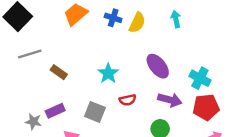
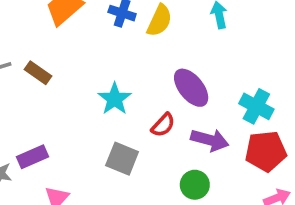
brown rectangle: (59, 72) -> (38, 73), moved
red semicircle: (128, 100) -> (163, 125), moved, turned -35
gray square: (95, 112) -> (122, 159), moved

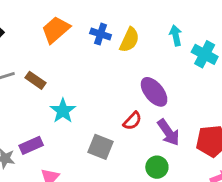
cyan star: (115, 99) -> (63, 111), moved
cyan cross: (256, 106) -> (205, 54), moved
purple arrow: (210, 140) -> (169, 132), turned 40

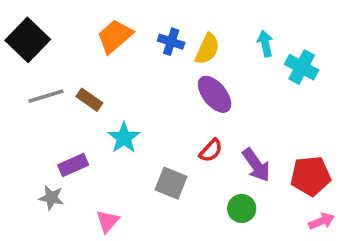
purple ellipse: (154, 92) -> (215, 94), moved
purple rectangle: (31, 145) -> (73, 165), moved

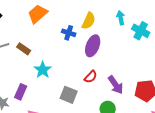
blue cross: (171, 42) -> (69, 33), moved
purple ellipse: (215, 94) -> (93, 46), turned 60
purple rectangle: (73, 165) -> (21, 92), moved, turned -42

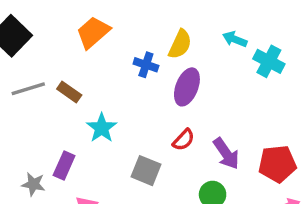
cyan arrow: (121, 18) -> (235, 39), turned -56

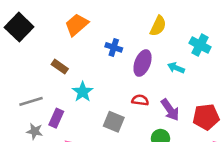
cyan arrow: (235, 39) -> (176, 68), moved
yellow semicircle: (180, 44) -> (158, 26), moved
gray line: (28, 89) -> (31, 101), moved
red semicircle: (184, 140) -> (140, 100), turned -126

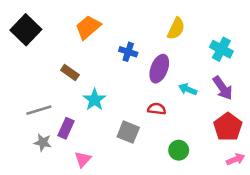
cyan arrow: (176, 68) -> (188, 89), moved
purple arrow: (170, 110) -> (223, 88), moved
red pentagon: (206, 117) -> (228, 127), turned -30

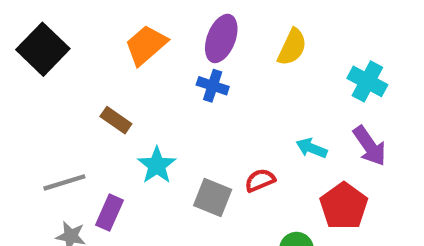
purple ellipse: (159, 69) -> (221, 38), moved
red semicircle: (157, 109) -> (260, 180), turned -30
red pentagon: (228, 127) -> (344, 206), moved
gray square: (128, 132) -> (213, 198), moved

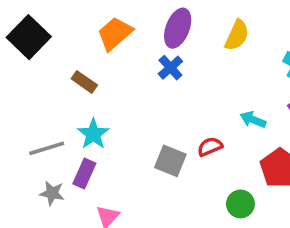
blue cross: (213, 86) -> (170, 68), turned 30
brown rectangle: (116, 120) -> (84, 82), moved
cyan star: (157, 165) -> (93, 134), moved

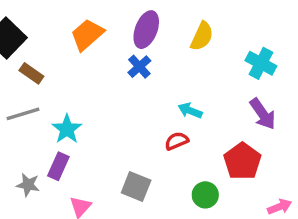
brown rectangle: (84, 82) -> (31, 73), moved
cyan arrow: (253, 120) -> (190, 111), moved
gray line: (47, 148) -> (23, 114), moved
gray square: (170, 161) -> (136, 186), moved

